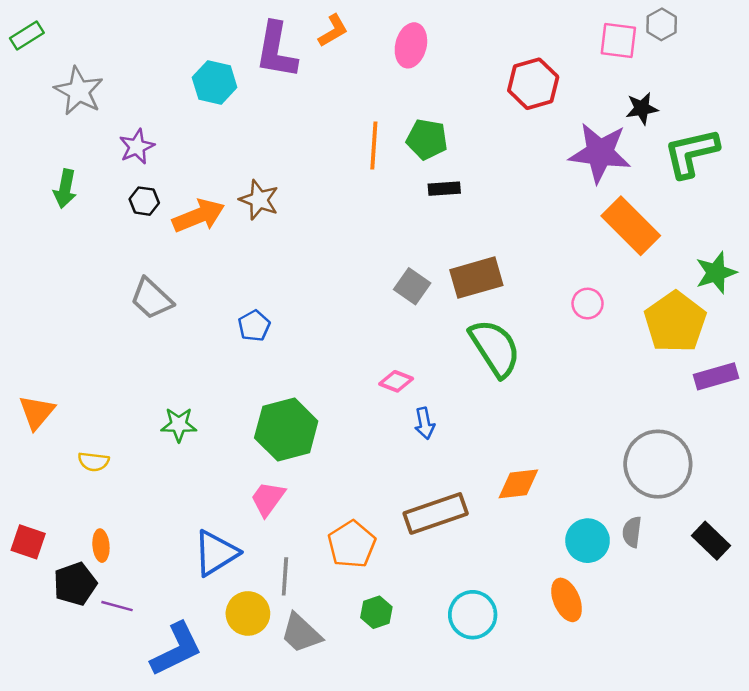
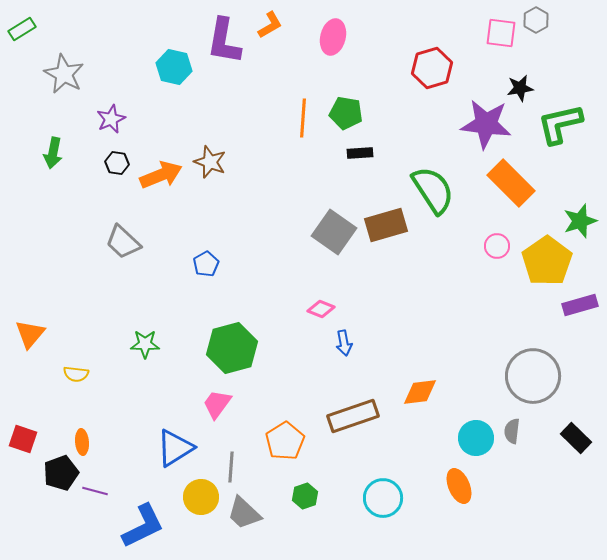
gray square: (412, 286) -> (334, 232), size x1.5
pink circle: (588, 304) -> (497, 246), moved
green semicircle: (495, 348) -> (433, 190), moved

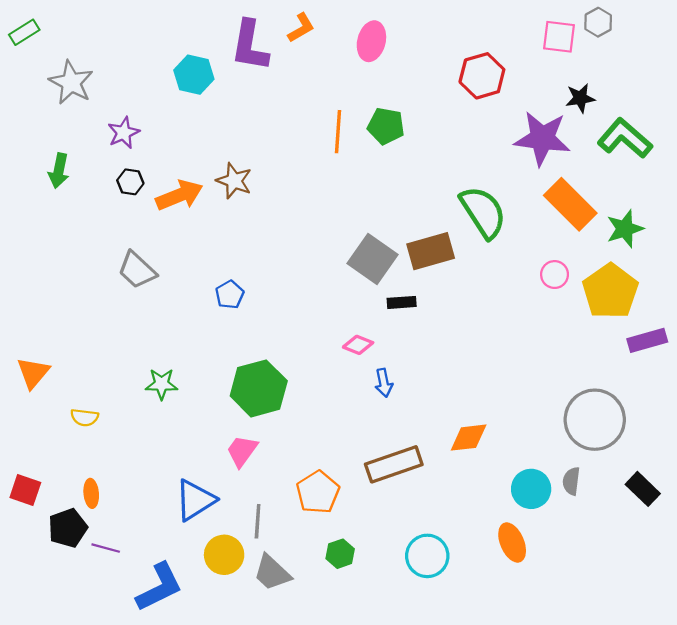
green L-shape: (560, 124) -> (625, 138), turned 54
black rectangle: (360, 153) -> (402, 302), moved
green star: (580, 221) -> (625, 229), moved

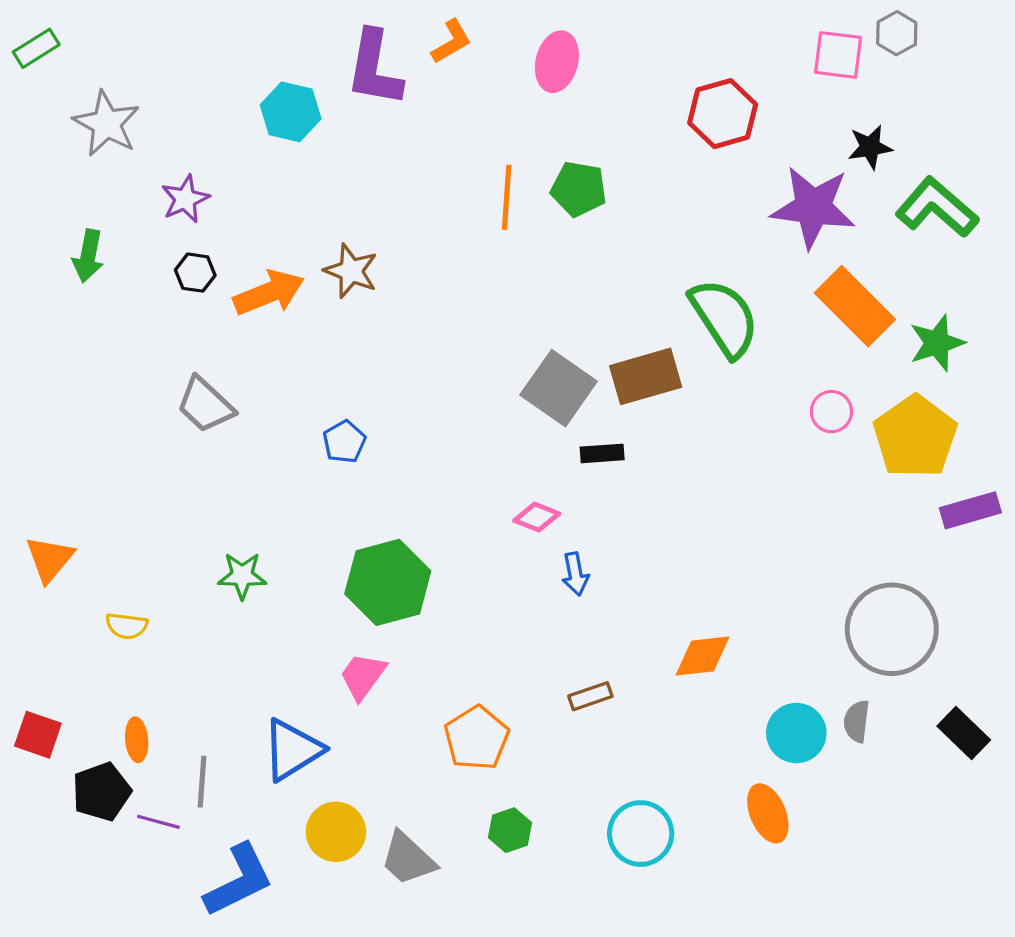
brown rectangle: (394, 464) -> (590, 696), size x0.5
gray line: (258, 521) -> (202, 782), moved

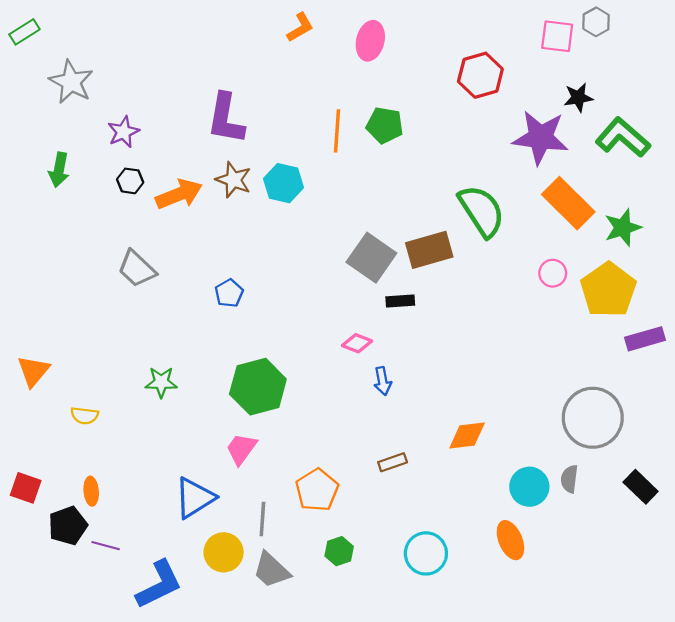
purple L-shape: (374, 68) -> (226, 119), moved
cyan hexagon: (291, 112) -> (284, 183), moved
gray line: (202, 782) -> (262, 519), moved

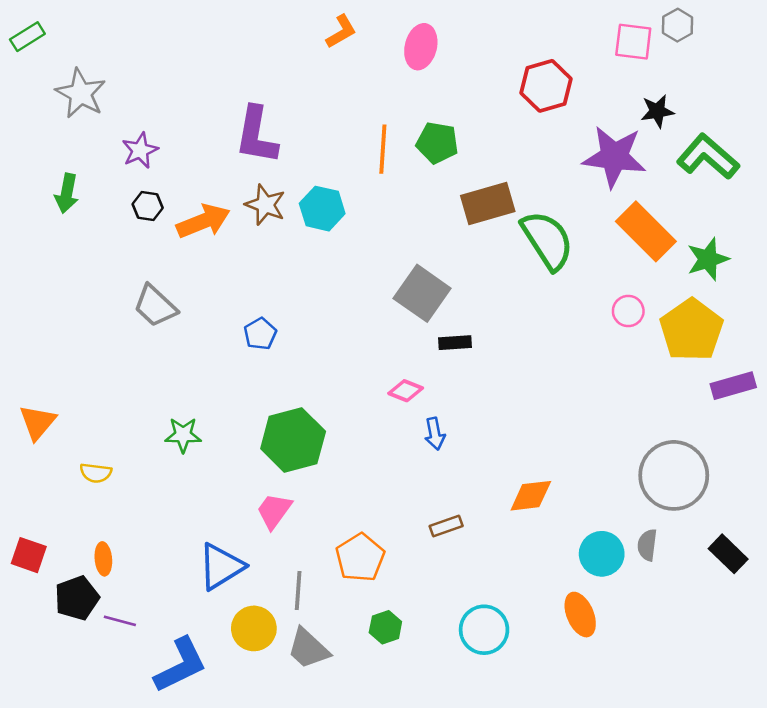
brown rectangle: (429, 250) -> (488, 204), moved

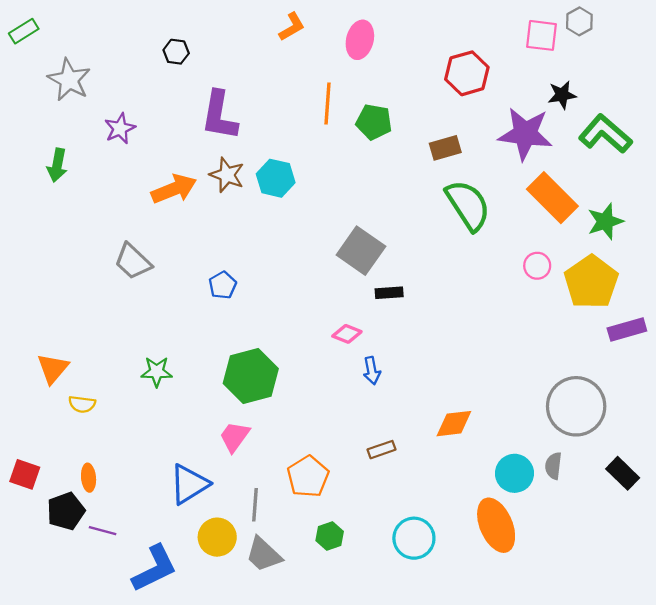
orange line: (383, 149) -> (327, 104), moved
brown rectangle: (488, 204) -> (445, 148), moved, size x0.7
black hexagon: (148, 206) -> (176, 52), moved
orange triangle: (38, 422) -> (53, 368), moved
orange ellipse: (580, 615) -> (496, 525), size x1.4

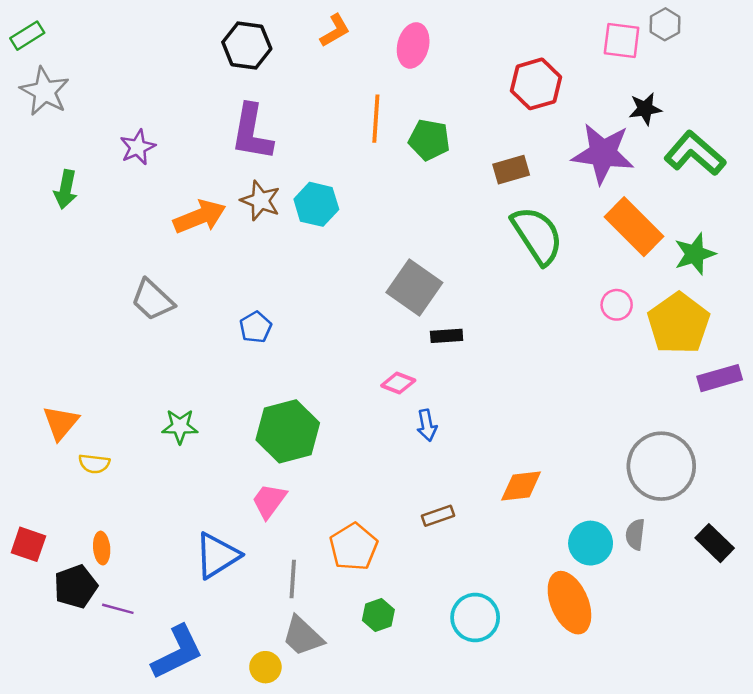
black hexagon: (176, 52) -> (247, 45), moved, size x1.6
gray star: (69, 80) -> (45, 91), moved
yellow circle: (217, 537) -> (265, 667), moved, size x0.7

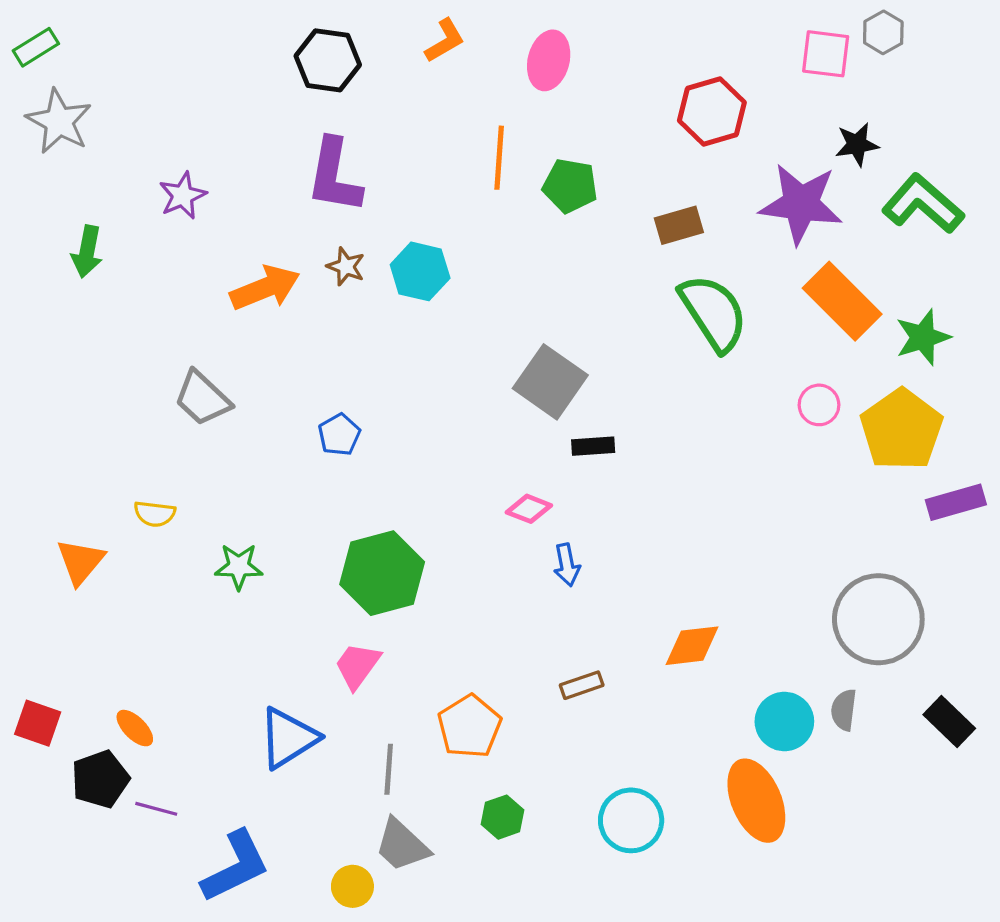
brown star: (260, 201) -> (346, 266), size x0.7
yellow semicircle: (94, 464) -> (155, 514), moved
orange ellipse: (102, 548) -> (135, 728), turned -40

